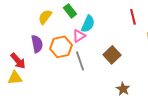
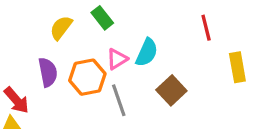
cyan semicircle: (88, 24) -> (147, 52), moved

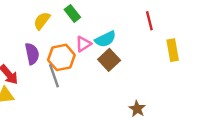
cyan semicircle: (147, 52) -> (105, 39), turned 40
brown square: (171, 90) -> (109, 60), moved
gray line: (119, 100) -> (54, 76), moved

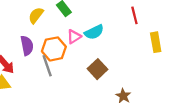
brown square: (109, 60) -> (98, 69), moved

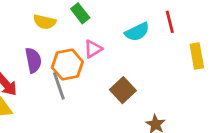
yellow semicircle: (36, 15) -> (45, 22), turned -114
cyan semicircle: (94, 32) -> (137, 32), moved

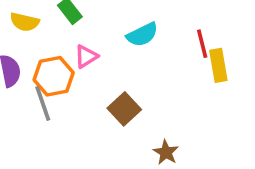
red line: (170, 22) -> (202, 44), moved

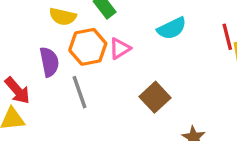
orange hexagon: (54, 76) -> (88, 47), moved

